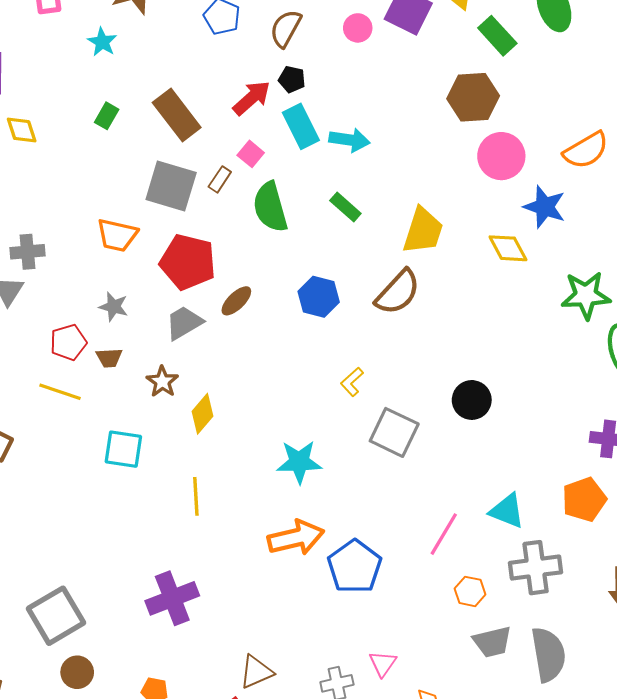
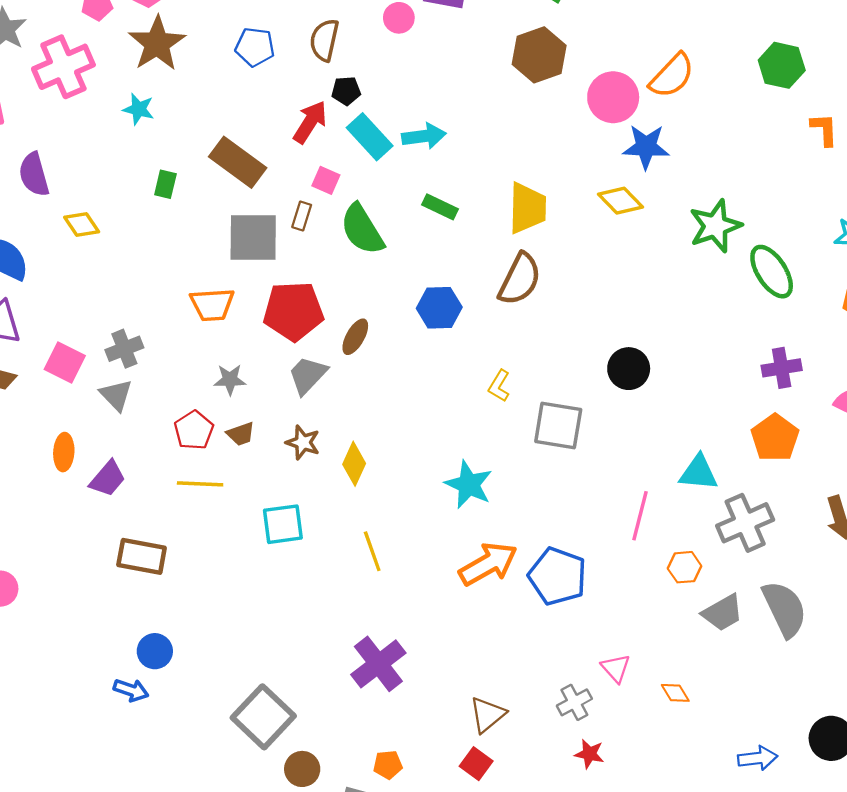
pink circle: (501, 156) -> (613, 97), moved
cyan star: (299, 462) -> (469, 485), turned -30

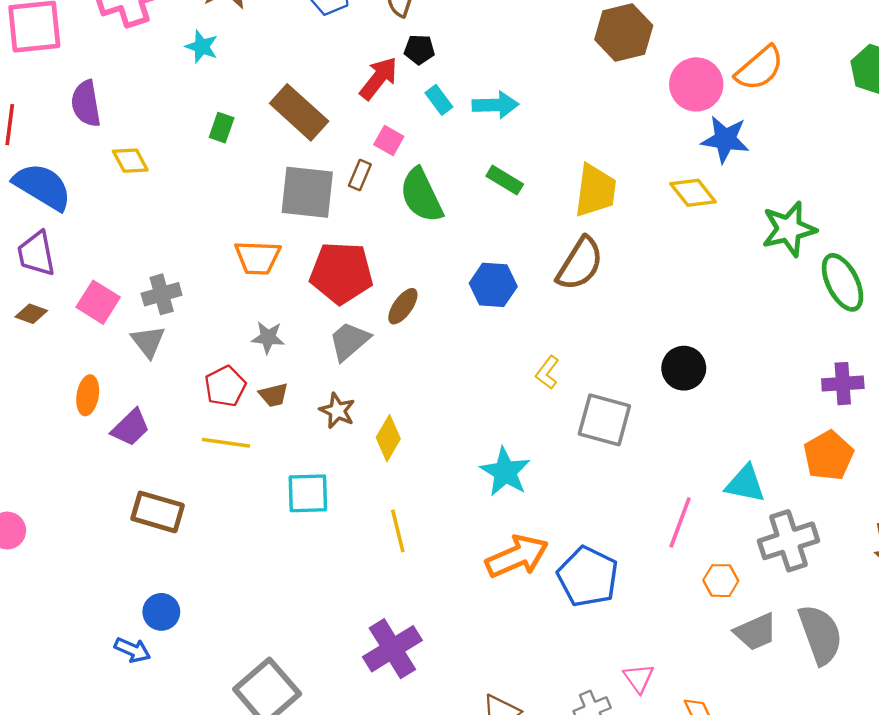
cyan rectangle: (370, 137) -> (439, 100), size x0.6

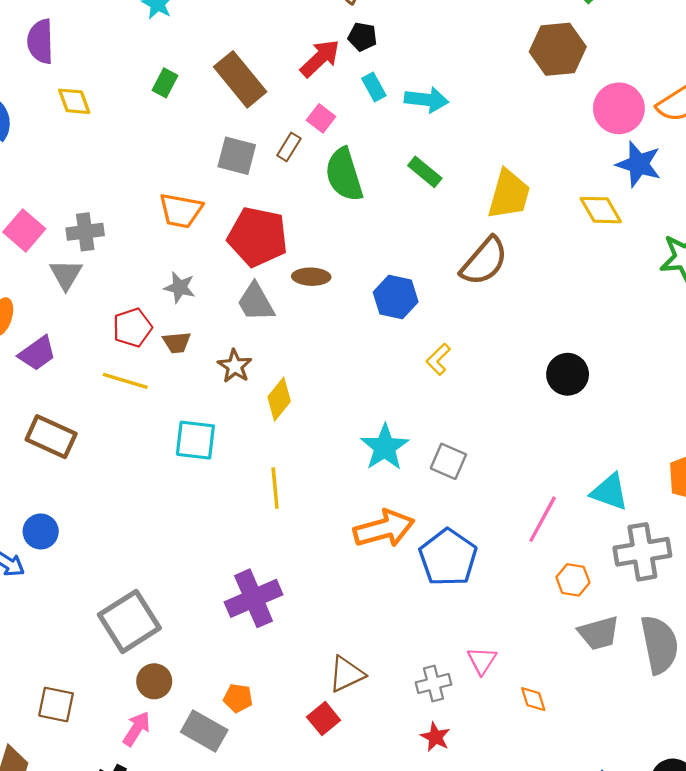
gray square: (307, 192) -> (237, 156), size x0.7
blue hexagon: (493, 285) -> (396, 297), moved
brown ellipse: (403, 306) -> (311, 277), turned 48
gray trapezoid: (349, 341) -> (256, 302), turned -87
gray square: (604, 420) -> (448, 461), moved, size x0.7

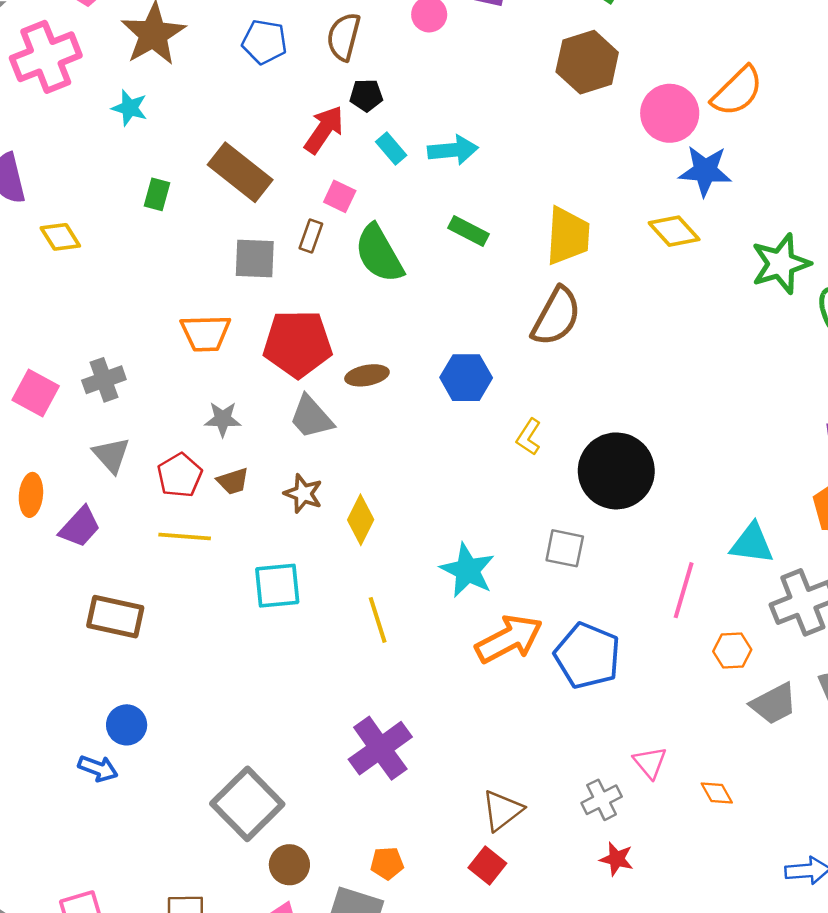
gray triangle: (66, 275) -> (111, 455), moved
black circle: (568, 374) -> (616, 471), moved, size x1.6
cyan star: (385, 447) -> (467, 570), moved

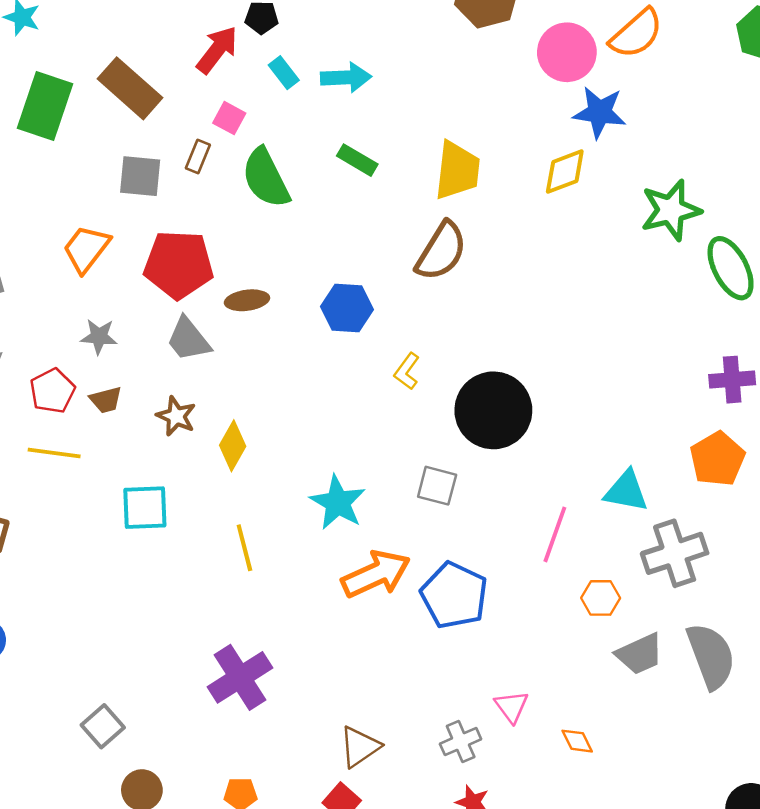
green rectangle: (157, 194) -> (45, 106), size x2.0
yellow diamond: (674, 231) -> (565, 171), turned -72
orange trapezoid: (206, 333) -> (86, 249), turned 126
gray square: (247, 804) -> (103, 726), size x0.6

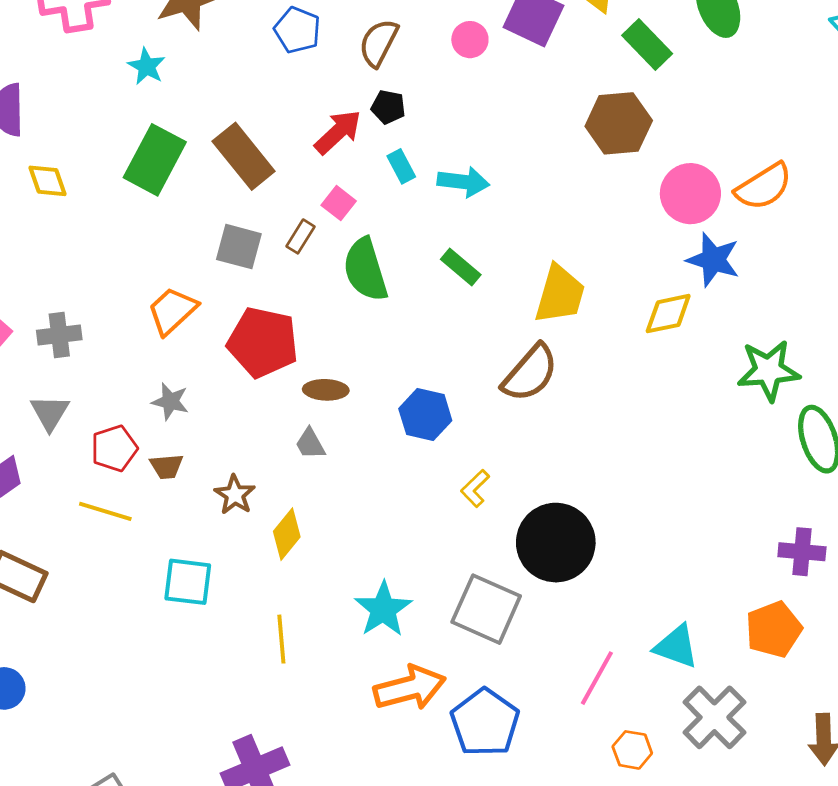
gray trapezoid: (188, 339) -> (310, 444), moved, size x0.7
gray square: (437, 486) -> (486, 609), size x1.6
gray cross: (675, 553) -> (714, 717), turned -36

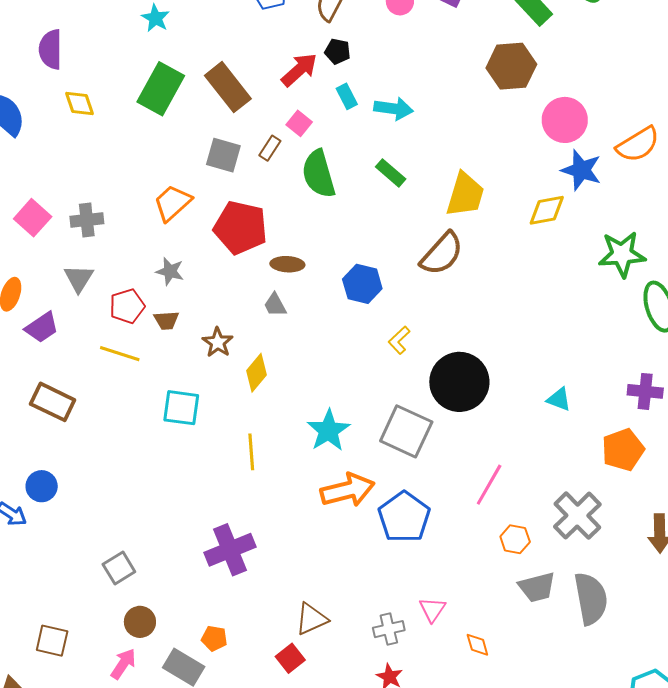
orange semicircle: (764, 187) -> (638, 144), moved
cyan triangle: (676, 646) -> (559, 399), moved, size x0.7

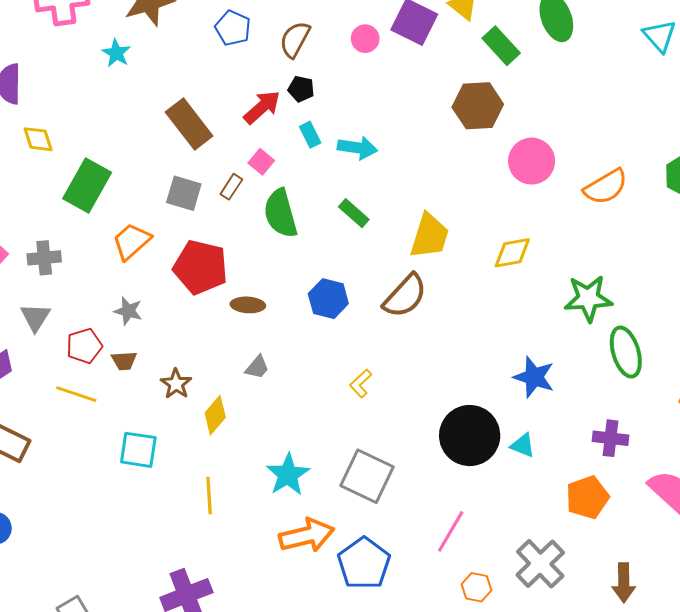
green rectangle: (161, 89) -> (87, 185), moved
blue star: (581, 170) -> (534, 377), moved
blue hexagon: (362, 284) -> (328, 299), moved
gray trapezoid: (275, 305) -> (257, 367), moved, turned -112
black circle: (459, 382) -> (470, 436), moved

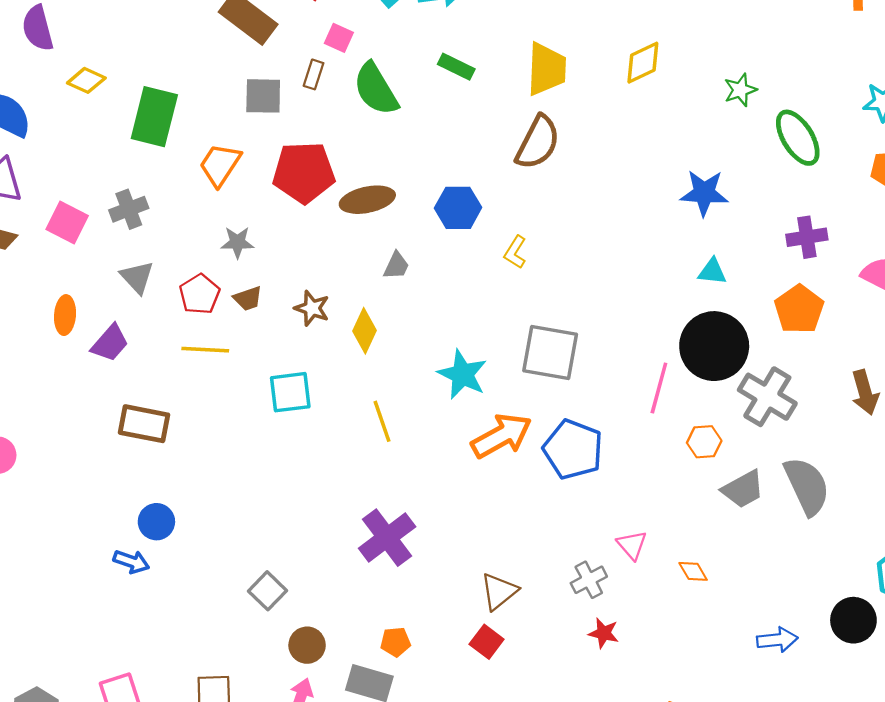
yellow diamond: (38, 139) -> (86, 80), turned -32
green star: (588, 298) -> (740, 90), size x0.6
blue hexagon: (328, 299) -> (458, 208), moved
brown ellipse: (248, 305) -> (367, 200), size x1.4
black circle: (470, 436) -> (714, 346), moved

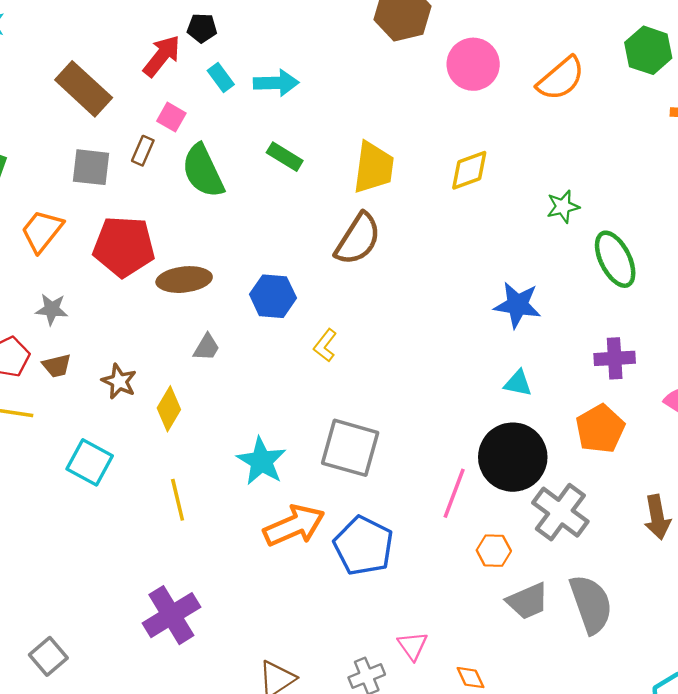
cyan square: (290, 392) -> (90, 462), turned 30

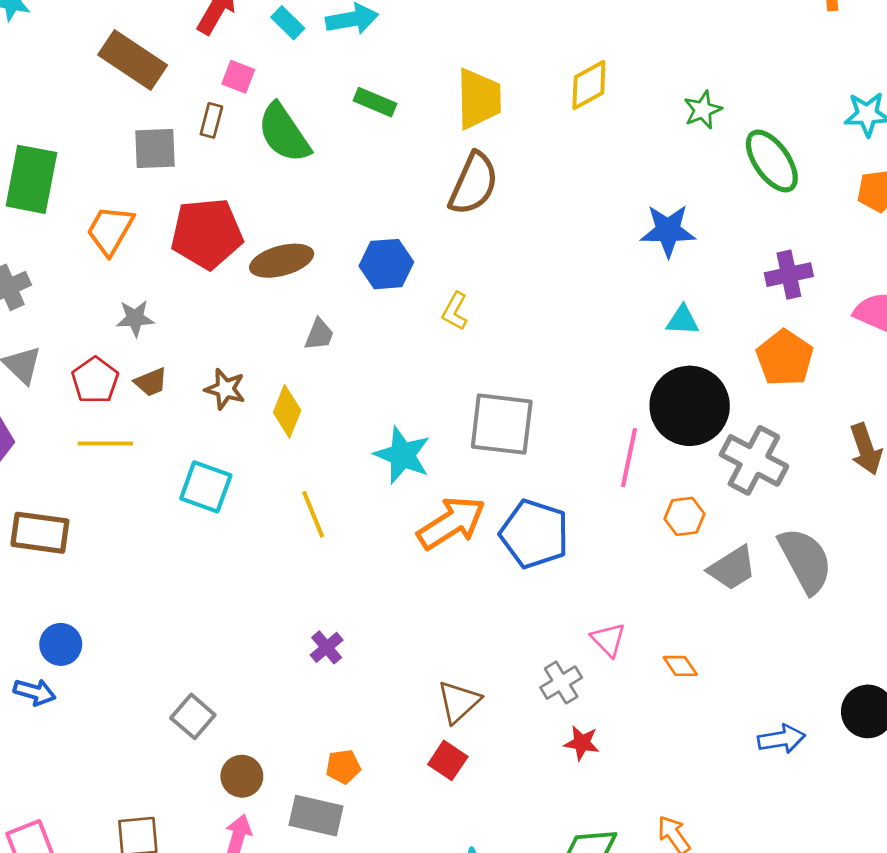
purple cross: (171, 615) -> (327, 647), size x0.5

